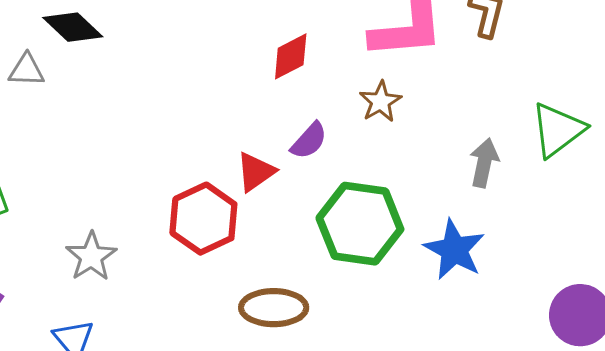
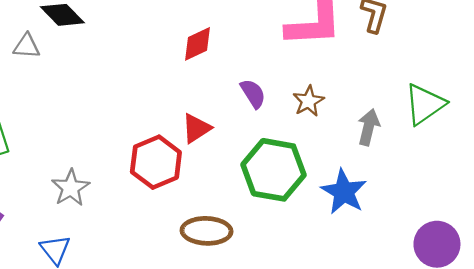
red diamond: (291, 56) -> (198, 44), moved
brown star: (380, 102) -> (308, 101), moved
purple semicircle: (309, 141) -> (253, 94), moved, turned -76

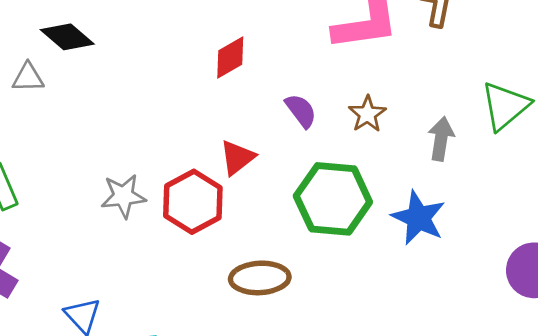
gray star: (71, 188) -> (123, 196), moved, turned 30

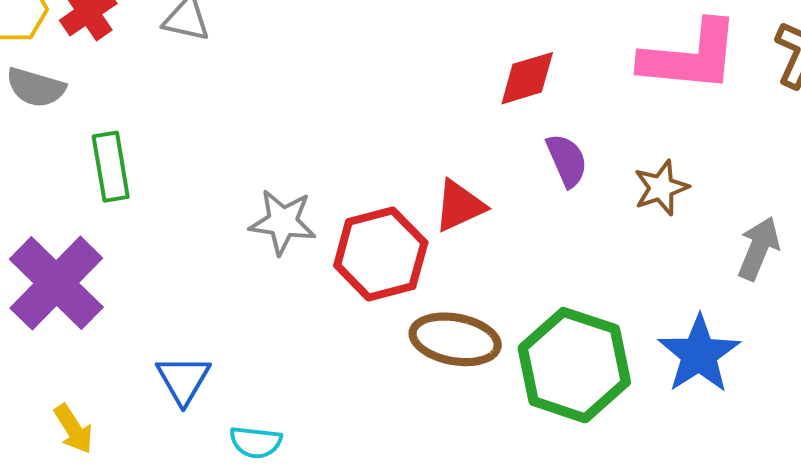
red diamond: (230, 57) -> (527, 78), moved
green hexagon: (333, 199) -> (574, 365), moved
brown ellipse: (260, 278) -> (455, 339), moved

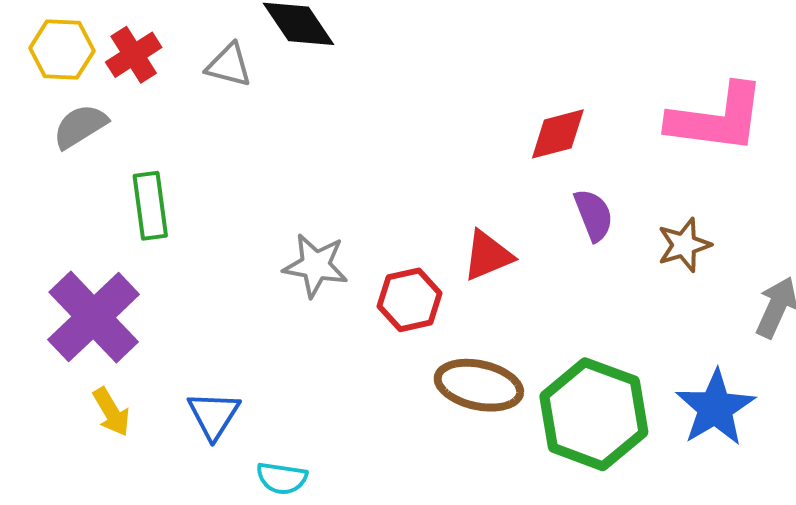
gray semicircle: (36, 87) -> (80, 126), turned 130
red hexagon: (381, 254) -> (410, 300), size x0.7
yellow arrow: (73, 429) -> (111, 412), moved

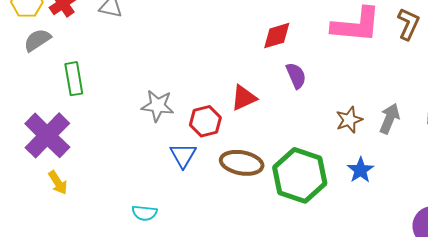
brown star: (684, 245) -> (349, 120), moved
blue star: (715, 408) -> (360, 170), size x0.7
blue triangle: (214, 415) -> (183, 155), moved

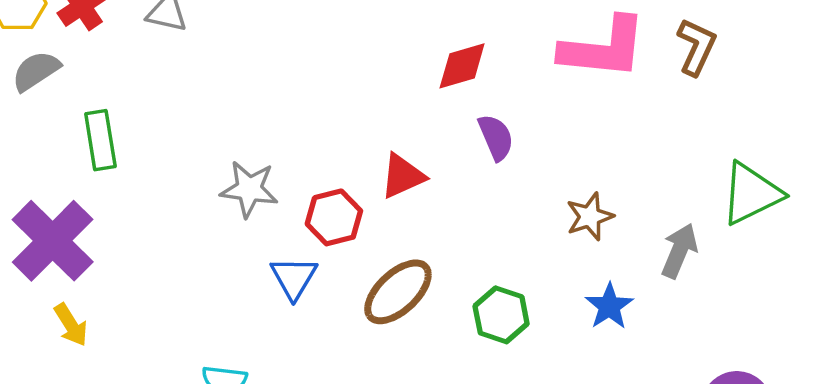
gray arrow: (389, 119) -> (679, 251), moved
brown ellipse: (242, 163) -> (398, 292), turned -54
green hexagon: (300, 175) -> (501, 315), size x0.6

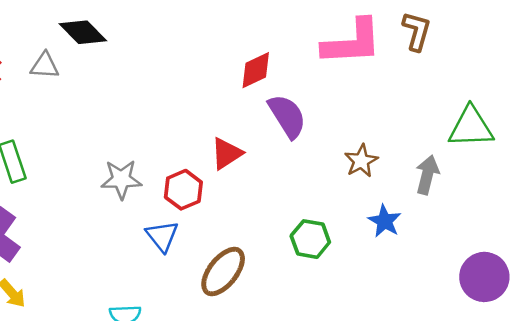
purple semicircle: (496, 137) -> (287, 116), size x1.4
green triangle: (751, 194) -> (471, 127), turned 33
brown ellipse: (398, 292) -> (223, 272), moved

